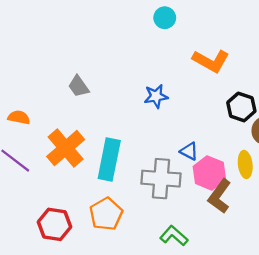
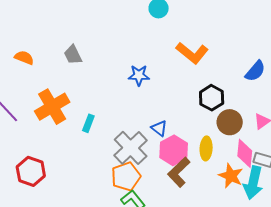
orange semicircle: (19, 117) -> (24, 58), moved
cyan rectangle: (109, 160) -> (88, 123), size x0.5
gray cross: (161, 179) -> (131, 148), turned 32
orange pentagon: (106, 214) -> (126, 176), moved

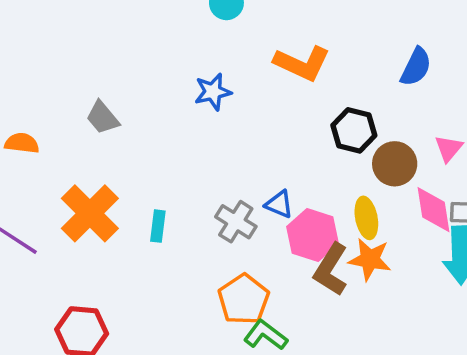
blue star: (139, 75) -> (213, 92), moved
gray cross: (131, 148) -> (236, 222), moved, size x0.7
orange star: (231, 176) -> (370, 259), moved

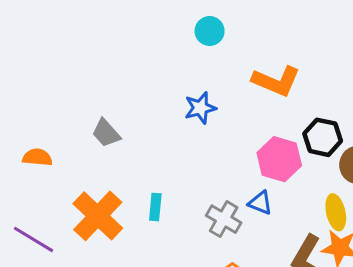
cyan rectangle: (158, 226) -> (155, 207), moved
pink hexagon: (313, 235) -> (279, 159), moved

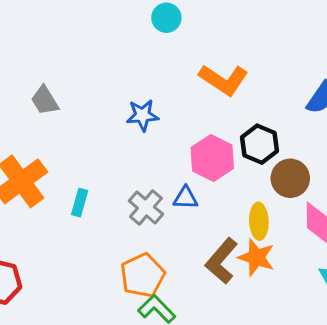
blue star: (200, 108) -> (143, 115), moved
blue triangle: (260, 203) -> (186, 198), turned -30
cyan rectangle: (155, 207) -> (80, 203), moved

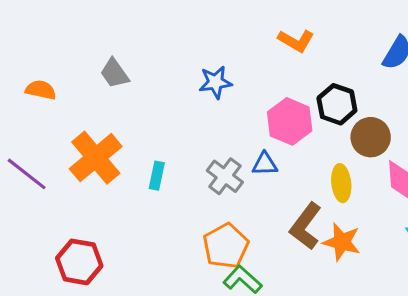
orange L-shape: (224, 80) -> (296, 41), size x0.7
orange star: (256, 257) -> (342, 242), moved

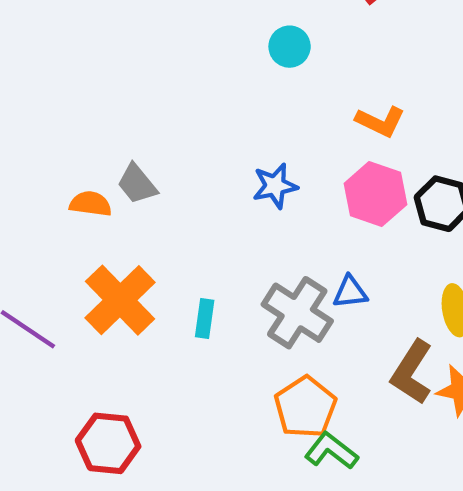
orange semicircle: (41, 90) -> (91, 204), moved
pink hexagon: (290, 121) -> (375, 194), moved
gray cross: (225, 176) -> (297, 313), size x1.4

